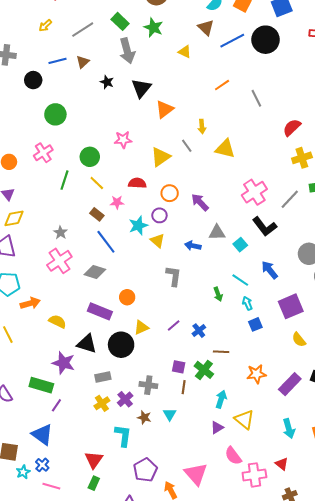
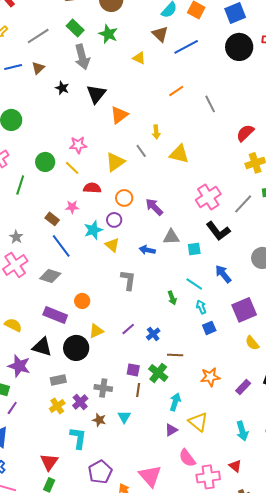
black circle: (266, 40) -> (239, 47), moved
yellow line: (97, 183) -> (72, 168), moved
cyan square: (240, 245) -> (194, 249), turned 32
purple rectangle: (290, 384) -> (243, 387), size x0.7

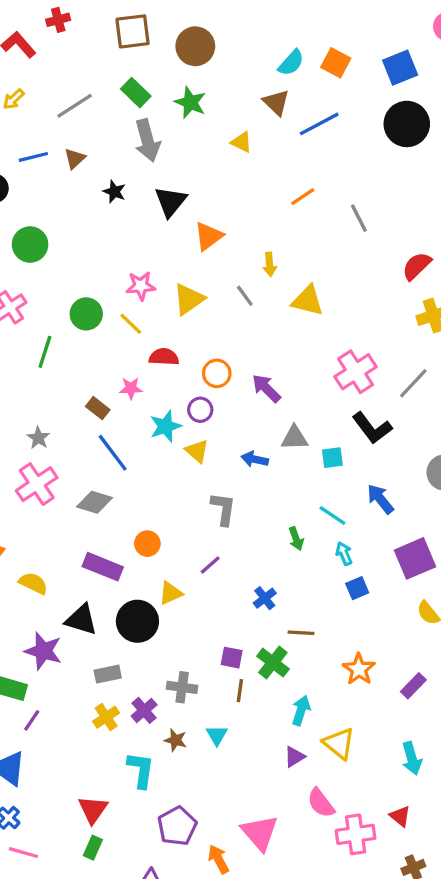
yellow triangle: (115, 162) -> (189, 299), moved
purple line: (128, 329) -> (210, 565), moved
orange star: (210, 377) -> (359, 669), turned -30

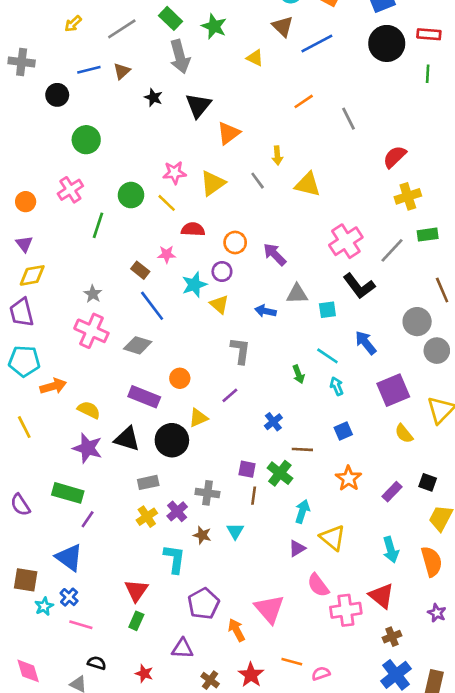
pink cross: (37, 484) -> (91, 331), turned -32
blue square: (357, 588) -> (343, 431), moved
purple star: (43, 651) -> (88, 448), moved
red triangle: (400, 816) -> (381, 596), size x1.5

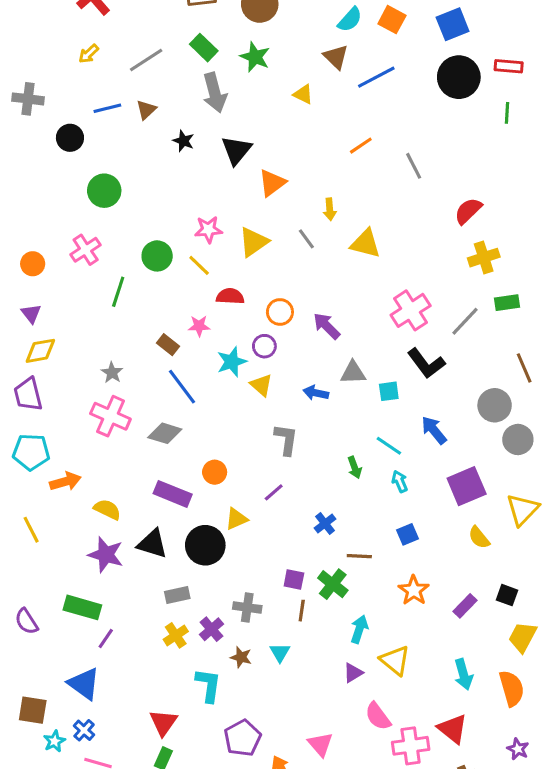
pink triangle: (269, 609) -> (320, 744), size x0.7

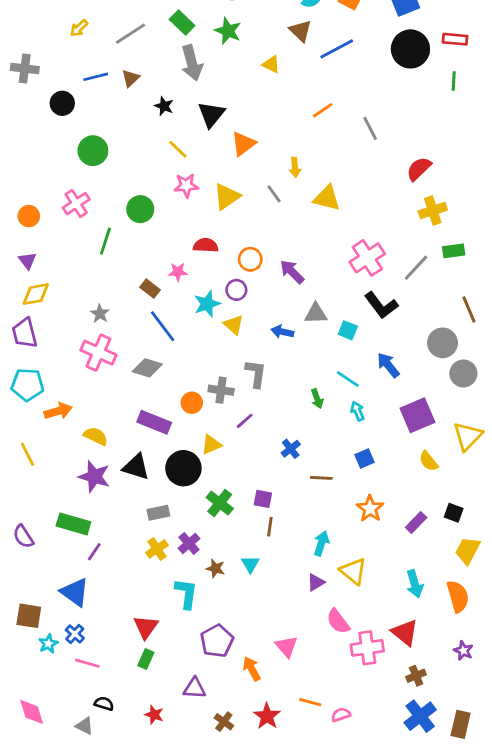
yellow line: (199, 265) -> (178, 149), moved
cyan square: (389, 391) -> (348, 330), turned 30
green cross: (333, 584) -> (220, 503), moved
gray cross: (247, 607) -> (221, 390), moved

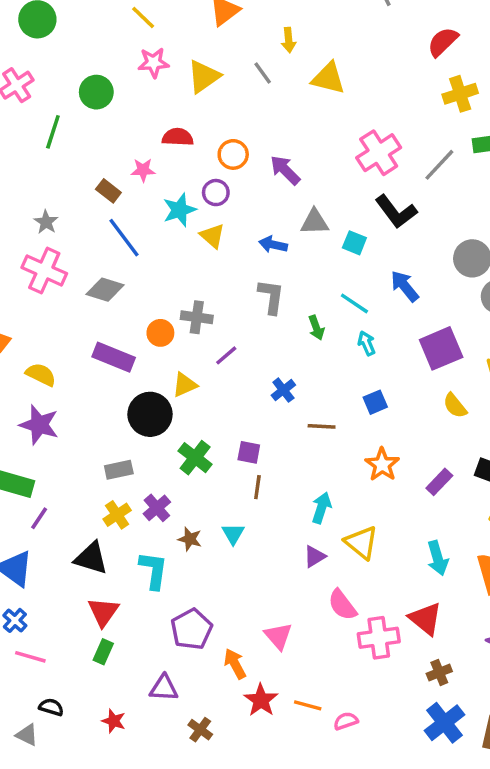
gray L-shape: (256, 373) -> (271, 297), moved
black triangle: (136, 467) -> (91, 558), moved
red star: (267, 716) -> (261, 700), moved

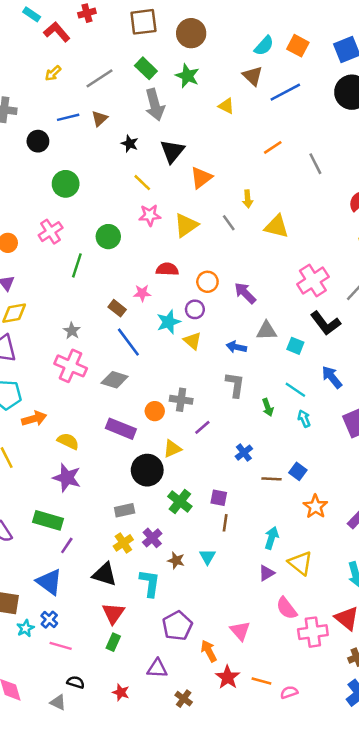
blue square: (375, 402) -> (298, 471), moved, turned -30

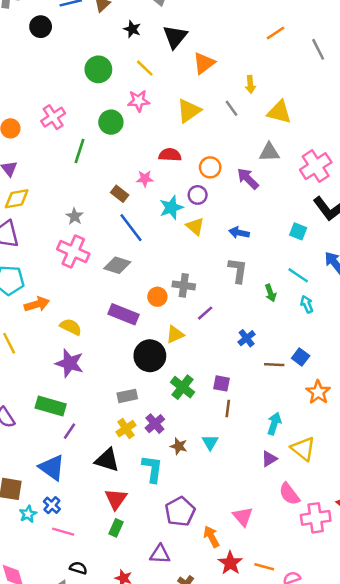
green circle: (66, 184) -> (98, 69), moved
pink star: (150, 215) -> (139, 101), moved
gray triangle: (266, 331) -> (269, 152), moved

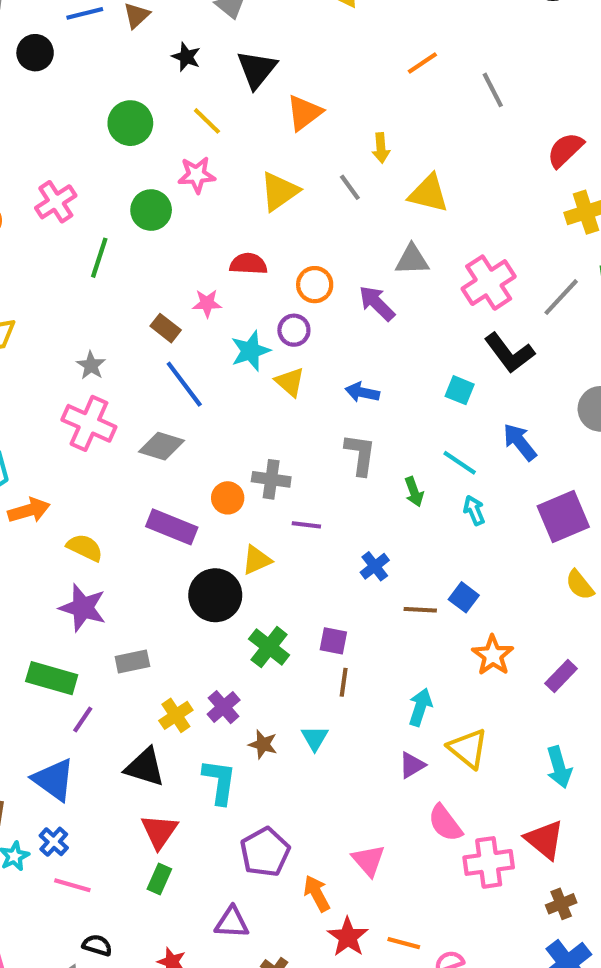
purple line: (205, 313) -> (306, 525), turned 48
gray rectangle: (127, 396) -> (132, 662), moved

